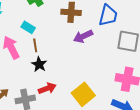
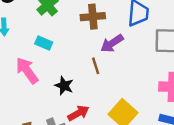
brown line: (35, 45) -> (96, 66), moved

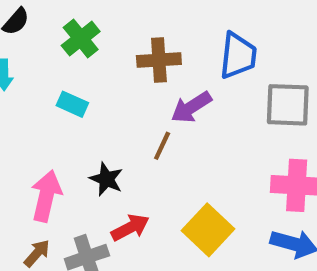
brown line: (96, 66) -> (162, 146), turned 42
pink arrow: (27, 70) -> (46, 196), moved, turned 48

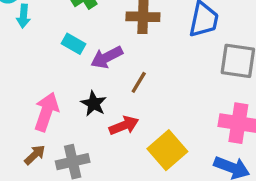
purple arrow: (191, 107) -> (107, 57), moved
red arrow: (130, 228) -> (124, 125), moved

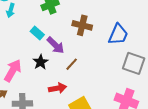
purple arrow: (107, 57) -> (56, 45), turned -120
black star: (94, 104) -> (41, 62), moved

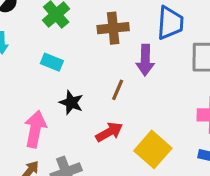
purple arrow: (56, 45) -> (145, 60), moved, turned 66

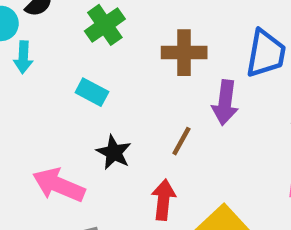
pink arrow: (35, 129) -> (59, 185), turned -84
red arrow: (109, 132) -> (163, 200), turned -60

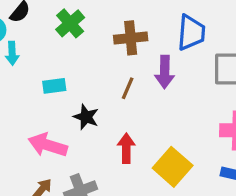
cyan rectangle: (92, 92) -> (54, 86), moved, turned -30
brown line: (181, 141) -> (128, 88), moved

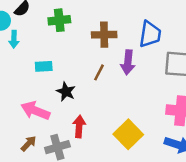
green cross: (70, 23) -> (59, 20), turned 30
red arrow: (126, 148) -> (79, 126), moved

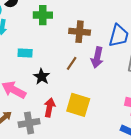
yellow square: (128, 134) -> (78, 105), moved, turned -35

